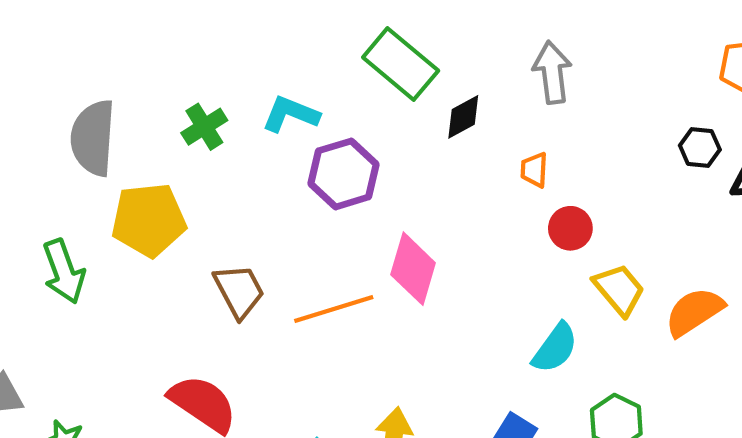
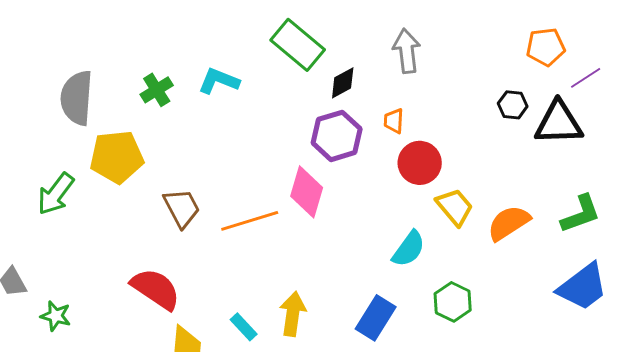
purple hexagon: (344, 174) -> (337, 136), moved
red circle: (570, 228) -> (420, 163), size x1.4
green arrow: (64, 271) -> (56, 194), turned 57

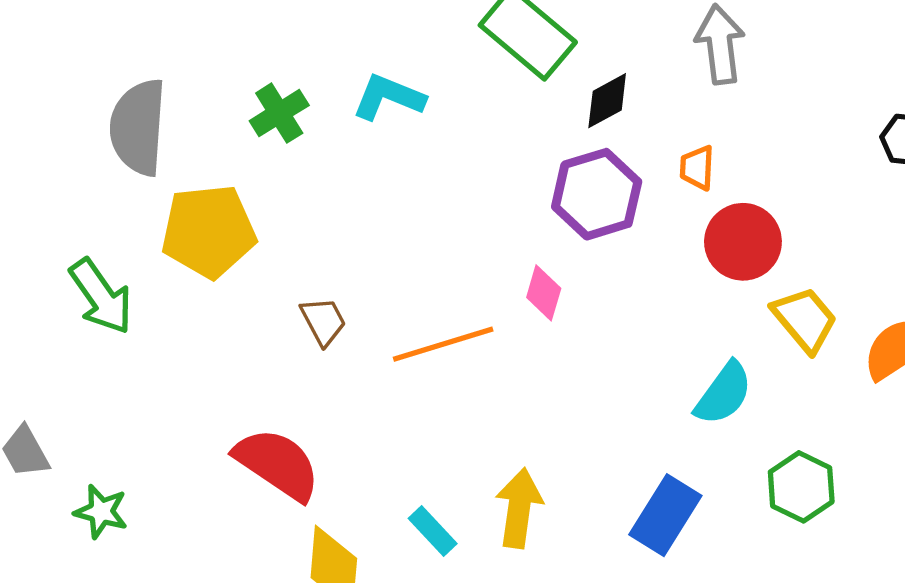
pink diamond: (307, 192) -> (544, 293), size x0.6
green arrow: (56, 194) -> (101, 296), turned -72
brown trapezoid: (182, 208) -> (323, 321), size x0.7

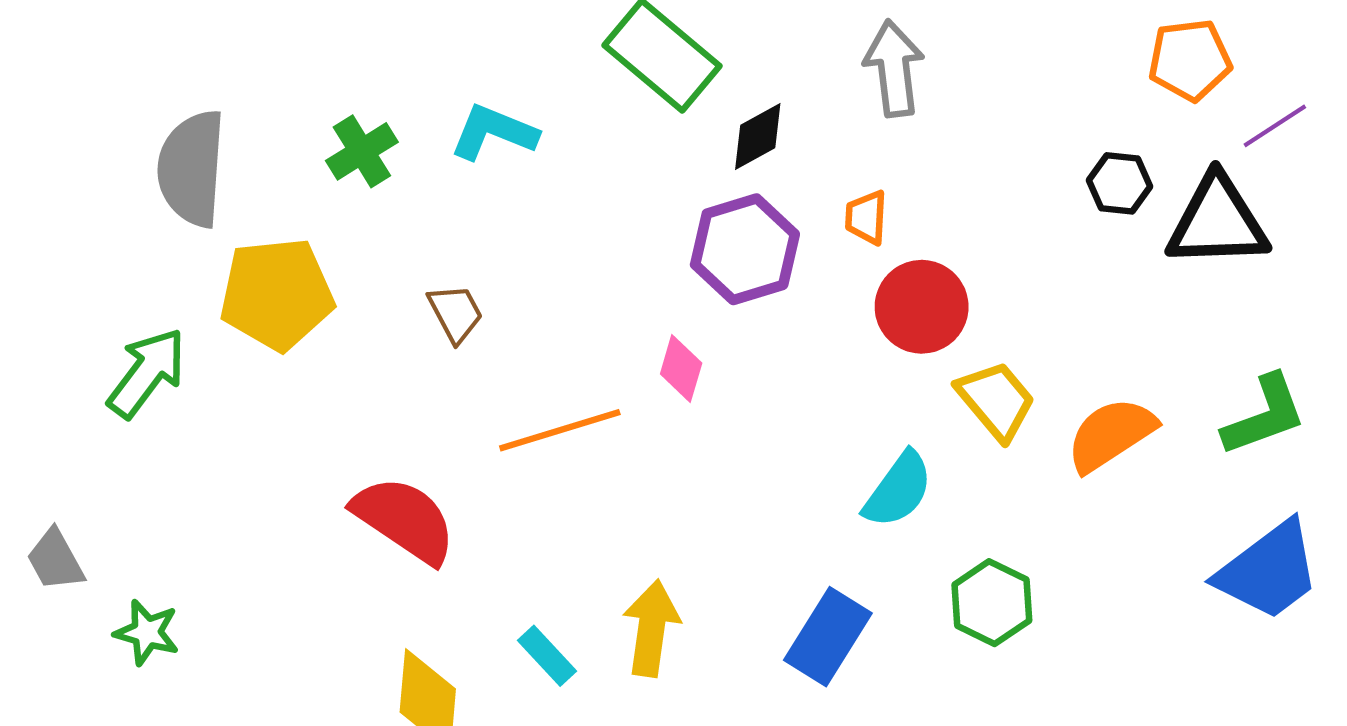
green arrow: (101, 296) -> (147, 373), turned -108
brown trapezoid: (323, 321) -> (455, 313), moved
red semicircle: (277, 464) -> (404, 520), moved

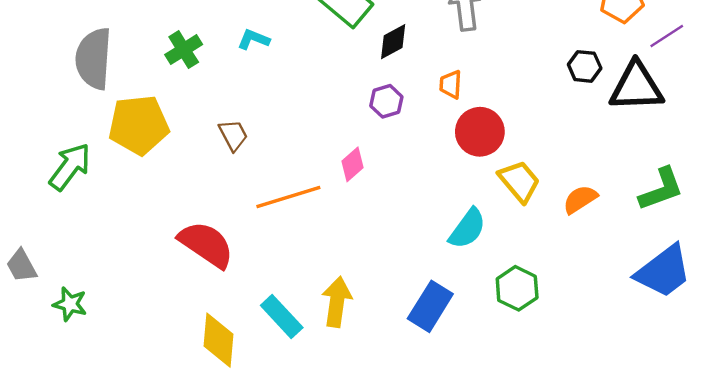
cyan L-shape: (494, 132) -> (253, 39), size x0.7
purple hexagon: (745, 249) -> (386, 101), size x0.6
pink diamond: (681, 368) -> (353, 164), turned 32
orange semicircle: (1111, 434) -> (580, 199), size x0.7
cyan rectangle: (547, 656) -> (282, 316), size x1.4

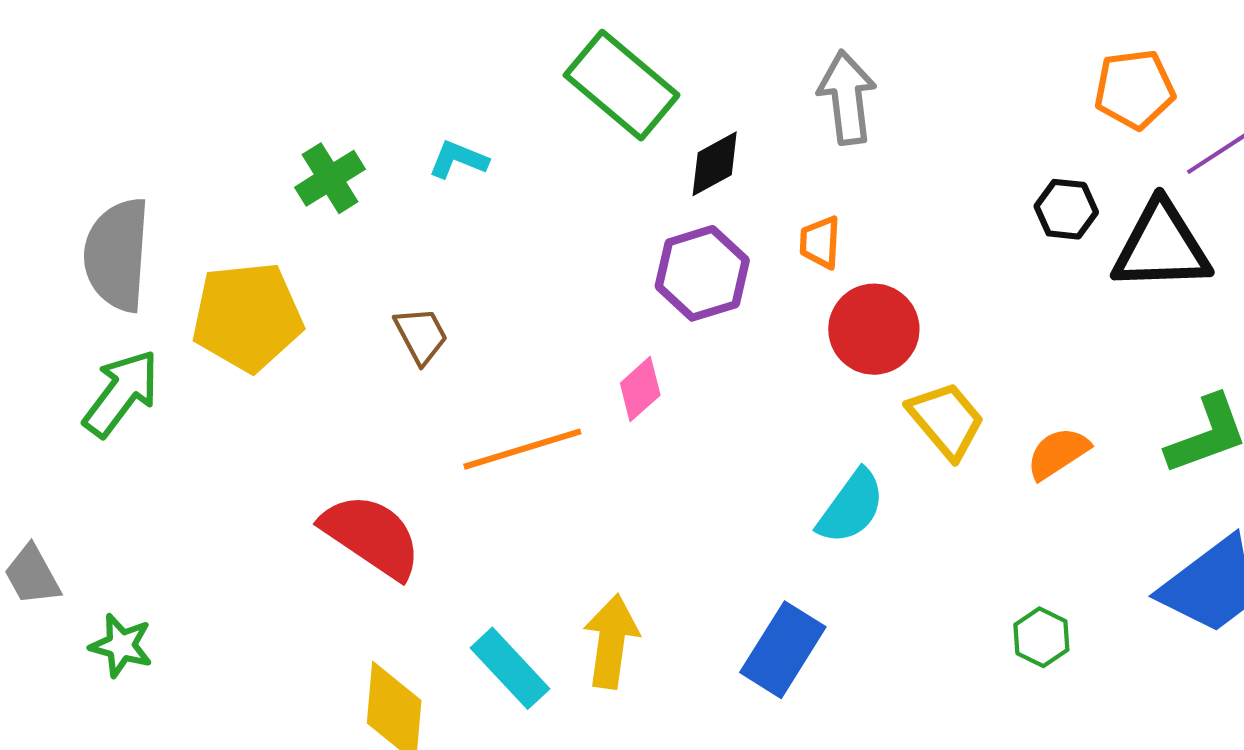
gray semicircle: (94, 59) -> (117, 255), moved
purple hexagon: (386, 101) -> (702, 273), size x1.5
green hexagon: (517, 288) -> (1041, 637), moved, size x0.7

